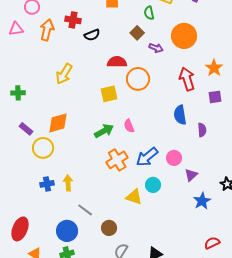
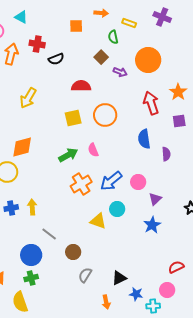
orange circle: (138, 79) -> (105, 115), moved
blue star: (202, 201) -> (152, 225), moved

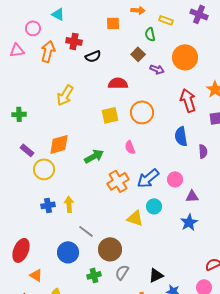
green arrow: (68, 155) -> (94, 156), moved
purple triangle: (155, 199) -> (192, 196), turned 40
brown circle: (73, 252) -> (110, 249), size x1.5
green cross: (31, 278) -> (94, 275), moved

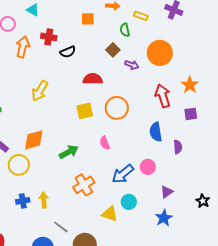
pink circle: (175, 179) -> (148, 167), moved
orange cross: (118, 181) -> (84, 185), moved
purple triangle: (192, 196) -> (167, 192), turned -32

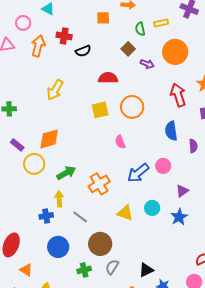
yellow rectangle: (141, 16) -> (161, 23), moved, turned -32
green arrow: (69, 152) -> (66, 173), moved
blue cross: (23, 201) -> (46, 216), moved
cyan circle: (129, 202) -> (152, 208), moved
gray line: (61, 227) -> (80, 217), moved

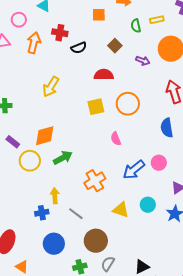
brown square: (128, 49) -> (115, 46), moved
green arrow: (66, 173) -> (63, 158), moved

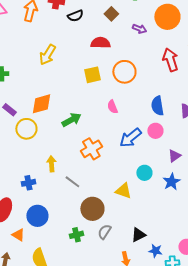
blue semicircle: (167, 128) -> (157, 106), moved
green arrow: (63, 158) -> (71, 120), moved
yellow triangle: (121, 210) -> (123, 191), moved
blue cross: (42, 213) -> (28, 183), moved
blue circle: (54, 244) -> (37, 216), moved

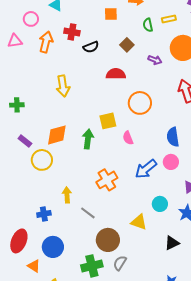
yellow arrow: (47, 55) -> (63, 86), turned -40
yellow square: (92, 75) -> (108, 121), moved
green arrow: (71, 120) -> (88, 139), moved, turned -54
green cross: (76, 235) -> (92, 266), size x1.5
black triangle: (138, 235) -> (172, 243), moved

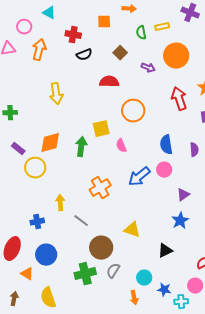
red cross: (72, 32) -> (73, 35), moved
cyan circle: (160, 204) -> (144, 278), moved

